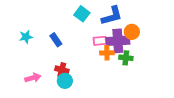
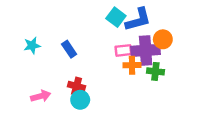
cyan square: (82, 14) -> (116, 17), moved

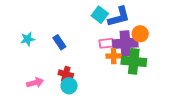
green cross: (155, 71) -> (134, 61), size x1.6

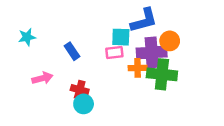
cyan square: (100, 15) -> (121, 37), moved, turned -35
cyan star: (28, 39) -> (27, 37), moved
pink rectangle: (106, 43) -> (114, 52), moved
pink arrow: (35, 83) -> (42, 78), moved

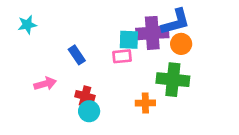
blue L-shape: (144, 20) -> (176, 22), moved
cyan star: (27, 37) -> (27, 25), moved
purple cross: (152, 52) -> (152, 33), moved
orange cross: (138, 68) -> (145, 103), moved

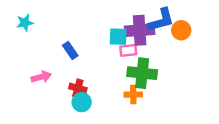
orange circle: (181, 44) -> (181, 30), moved
pink rectangle: (122, 56) -> (128, 50), moved
green cross: (173, 80) -> (142, 73), moved

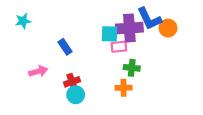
blue L-shape: (161, 20) -> (149, 19), turned 80
green cross: (142, 73) -> (132, 68), size x0.6
red cross: (78, 88) -> (72, 82), turned -35

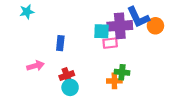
cyan star: (23, 21) -> (27, 12), moved
blue rectangle: (65, 47) -> (60, 43), turned 40
green cross: (132, 68) -> (122, 72), moved

